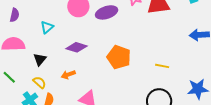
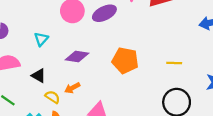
black triangle: (40, 59) -> (39, 76), turned -32
yellow semicircle: (39, 82) -> (52, 97), moved

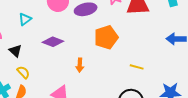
orange pentagon: (125, 60) -> (106, 37), moved, turned 30
orange arrow: (72, 88) -> (80, 65), moved, turned -72

